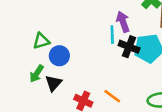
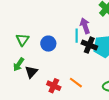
green triangle: (41, 41) -> (22, 40), turned -40
blue circle: (59, 56) -> (48, 44), moved

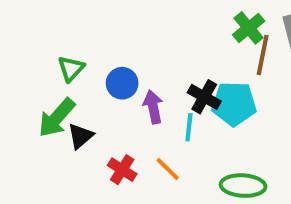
purple arrow: (85, 26) -> (153, 107), moved
cyan line: (77, 36) -> (189, 127), moved
green arrow: (19, 64) -> (57, 118), size x1.5

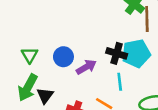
purple arrow: (153, 107) -> (86, 67), turned 84
cyan line: (189, 127) -> (120, 82), moved

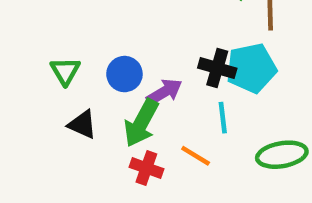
green arrow: (28, 88) -> (141, 123), moved
black triangle: (45, 96) -> (82, 124), moved, turned -42

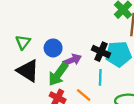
black triangle: (82, 124) -> (28, 71), size x1.5

